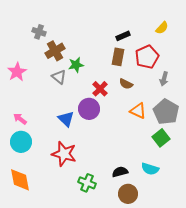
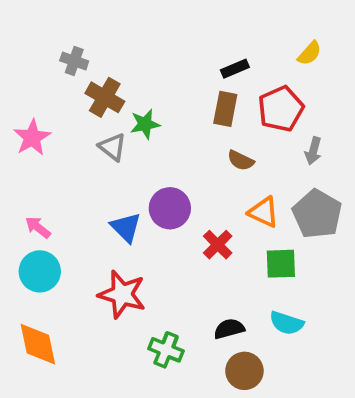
brown cross: (55, 51) -> (105, 97), turned -30
red cross: (100, 89) -> (218, 245), moved
green square: (161, 138) -> (281, 264), moved, turned 36

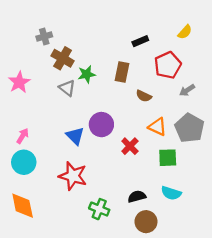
gray cross: (74, 61) -> (44, 37), turned -35
brown rectangle: (225, 109) -> (122, 72), moved
gray arrow: (313, 151) -> (187, 90), turned 42
pink arrow: (38, 227) -> (23, 136), turned 84

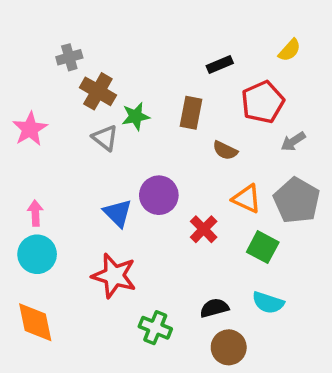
pink arrow: (23, 136) -> (35, 213), turned -35
green square: (168, 158) -> (263, 247), turned 30

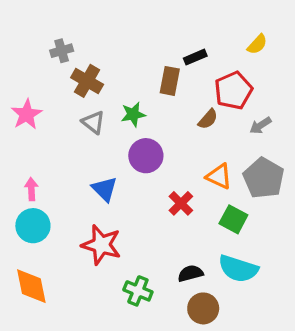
brown rectangle: (191, 113) -> (170, 81), moved
green star: (136, 116) -> (133, 114), moved
brown semicircle: (225, 150) -> (208, 119), moved, turned -75
purple circle: (159, 195) -> (146, 156), moved
cyan semicircle: (268, 303) -> (238, 269), size x1.4

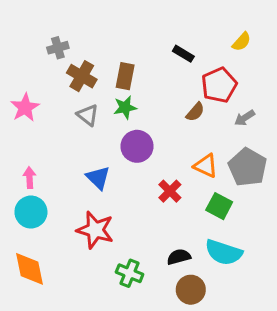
black rectangle: (195, 57) -> (183, 54), turned 54
brown rectangle: (170, 81) -> (125, 76), moved

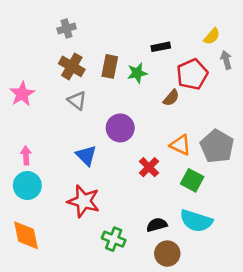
gray cross: (58, 48) -> (67, 29), moved
black rectangle: (183, 54) -> (161, 47), turned -42
green star: (125, 107) -> (137, 73), moved
gray arrow: (245, 118) -> (226, 60), moved, turned 108

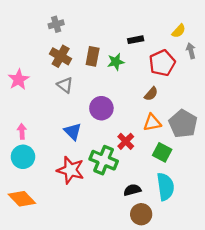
brown semicircle: (171, 98) -> (151, 94), moved
orange triangle: (180, 145) -> (152, 123), turned -36
cyan semicircle: (196, 221) -> (165, 187), turned -116
orange diamond: (26, 235) -> (22, 199), turned -32
green cross: (114, 239) -> (104, 160), moved, size x1.4

